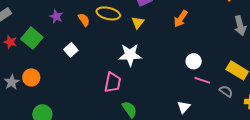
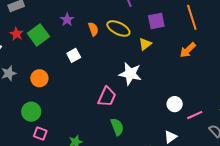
white circle: (194, 61) -> (175, 104), moved
orange circle: (31, 77) -> (39, 78), moved
pink line: (202, 80) -> (195, 115), turned -56

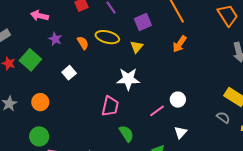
pink line: (195, 115) -> (157, 111), moved

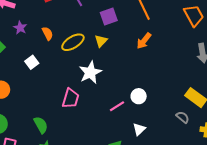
yellow ellipse: (107, 37) -> (73, 42), moved, turned -50
white star: (128, 79) -> (90, 72), turned -30
green semicircle: (126, 134) -> (41, 125), moved

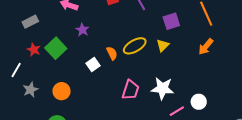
orange semicircle: (47, 33) -> (112, 53), moved
white star: (90, 72) -> (162, 88), moved, turned 30
pink trapezoid: (71, 98) -> (130, 90), moved

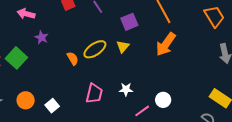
orange arrow: (206, 47) -> (166, 44), size x1.4
white square: (93, 65) -> (52, 106), moved
white star: (162, 88) -> (126, 89), size x0.6

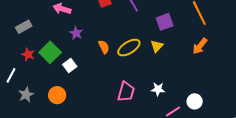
orange arrow: (166, 44) -> (200, 46), size x0.7
orange semicircle: (73, 58) -> (104, 47), moved
white square: (52, 106) -> (70, 65), moved

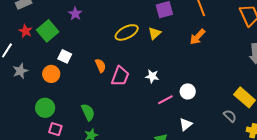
orange semicircle: (104, 47) -> (101, 66), moved
white square: (70, 65) -> (65, 56), moved, turned -32

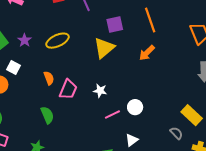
purple star: (75, 14) -> (24, 40), moved
yellow ellipse: (127, 32) -> (58, 41), moved
yellow triangle: (155, 33) -> (104, 48), size x1.6
green semicircle: (88, 112) -> (47, 115), moved

